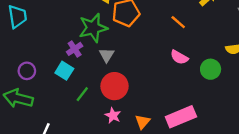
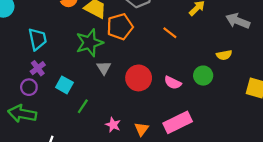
cyan trapezoid: (17, 16) -> (37, 39), moved
purple cross: (75, 49) -> (38, 68), moved
pink semicircle: (179, 57) -> (173, 83), moved
red circle: (114, 86) -> (139, 78), moved

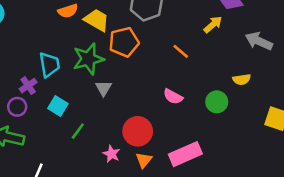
cyan trapezoid: (37, 39) -> (49, 65), moved
red circle: (139, 78) -> (138, 131), moved
pink semicircle: (173, 83) -> (173, 97), moved

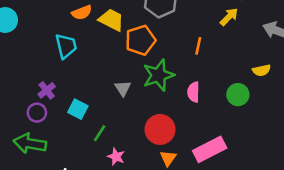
orange line: (181, 51) -> (198, 46), turned 66
green star: (88, 59) -> (158, 75), moved
cyan trapezoid: (49, 65) -> (66, 46), moved
pink semicircle: (173, 97) -> (193, 92), turned 66
pink star: (111, 154) -> (116, 157), moved

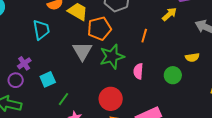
gray triangle: (123, 88) -> (82, 51), moved, size x1.5
cyan square: (78, 109) -> (48, 79), turned 35

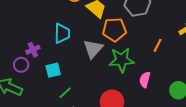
cyan trapezoid: (41, 30) -> (62, 33), moved

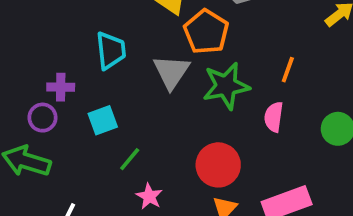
orange pentagon: (114, 30) -> (206, 32), turned -30
orange line: (158, 45) -> (288, 70), moved
purple cross: (33, 50) -> (61, 87), turned 32

